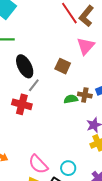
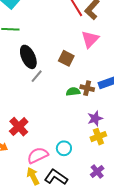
red cross: (22, 104) -> (19, 127), moved, turned 30
pink semicircle: (38, 164) -> (38, 155), turned 105
cyan circle: (68, 168) -> (64, 148), moved

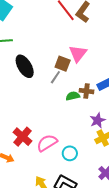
pink triangle: (90, 39) -> (78, 54), moved
gray line: (37, 76) -> (55, 77), moved
pink semicircle: (38, 155) -> (47, 143), moved

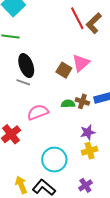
gray line: (55, 77) -> (23, 82), moved, turned 64
pink semicircle: (47, 143) -> (38, 112), moved
cyan circle: (70, 153) -> (54, 160), size x1.6

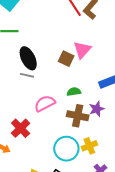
brown cross: (82, 101) -> (78, 116), moved, size x1.5
purple star: (88, 132) -> (97, 109), moved
yellow cross: (90, 151) -> (89, 146), moved

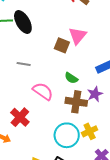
black ellipse: (28, 58) -> (23, 22), moved
green semicircle: (74, 92) -> (71, 78), turned -136
pink semicircle: (45, 103) -> (43, 91), turned 65

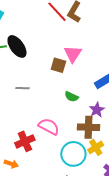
pink semicircle: (43, 91) -> (49, 126), moved
brown cross: (76, 102) -> (88, 127), moved
red cross: (20, 117) -> (25, 141), turned 30

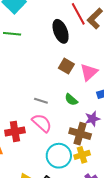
black ellipse: (17, 46) -> (61, 31), moved
pink triangle: (73, 54) -> (89, 72), moved
gray line: (23, 88) -> (41, 101), moved

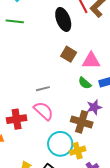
pink triangle: (89, 72) -> (91, 61), turned 42
green semicircle: (71, 100) -> (85, 83), moved
gray line: (41, 101) -> (43, 89), turned -32
yellow cross: (82, 155) -> (78, 151), moved

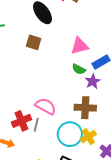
brown square: (69, 54) -> (34, 42), moved
gray line: (43, 89) -> (36, 125), moved, turned -48
purple star: (94, 107) -> (93, 81), moved

